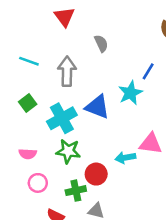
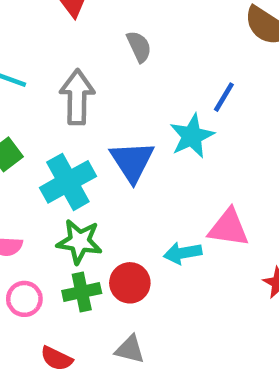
blue triangle: (97, 107) -> (132, 161), turned 36
green cross: (76, 191) -> (82, 292), moved

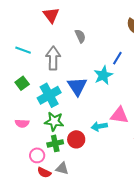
pink circle: (24, 299) -> (37, 155), moved
gray triangle: (130, 349) -> (62, 168), moved

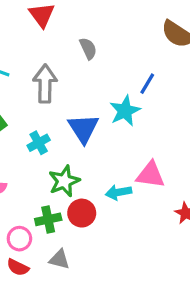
cyan cross: (49, 95) -> (39, 143), size x0.6
green star: (54, 121) -> (64, 181), moved, turned -30
red semicircle: (44, 173) -> (18, 267), moved

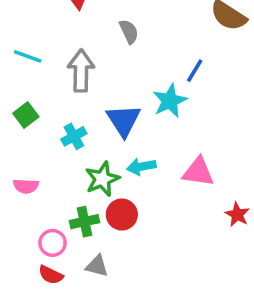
cyan arrow: (118, 192) -> (141, 167), moved

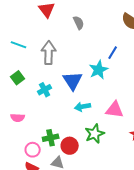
gray semicircle: (129, 32) -> (79, 23), moved
green star: (102, 179) -> (95, 134), moved
red circle: (122, 215) -> (70, 146), moved

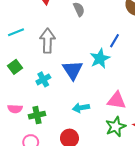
cyan line: (19, 45) -> (16, 32), turned -42
cyan arrow: (83, 107) -> (81, 108), moved
green star: (95, 134) -> (116, 127), moved
green cross: (51, 138) -> (37, 115), moved

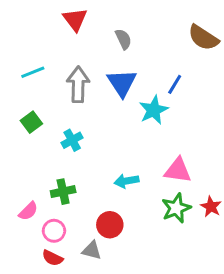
blue triangle: (73, 70) -> (122, 83), moved
pink semicircle: (15, 109) -> (28, 211), moved, turned -48

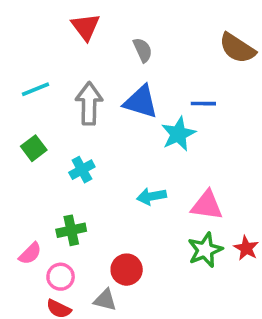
blue triangle: (122, 83) -> (141, 102), turned -40
blue line: (175, 84) -> (203, 104), turned 60
cyan arrow: (126, 181) -> (152, 196), moved

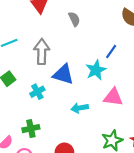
blue triangle: (141, 102) -> (63, 74), moved
blue line: (203, 104) -> (111, 52), turned -56
pink triangle: (207, 205) -> (113, 97), moved

